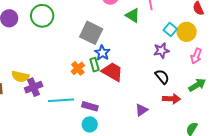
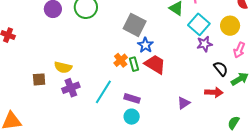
cyan square: (170, 30) -> (199, 24), moved, size x1.5
green rectangle: (95, 65) -> (134, 64), moved
black semicircle: (162, 77) -> (221, 69), moved
purple cross: (34, 87) -> (71, 88), moved
cyan line: (61, 100) -> (103, 92), turned -55

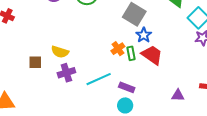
cyan line: (103, 92) -> (99, 79), turned 30
purple triangle: (184, 103) -> (178, 95), turned 32

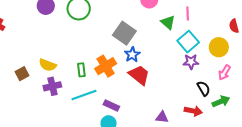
orange cross: (118, 49) -> (106, 66), size x1.5
green rectangle: (131, 53) -> (81, 70), moved
brown square: (35, 62) -> (22, 74), turned -32

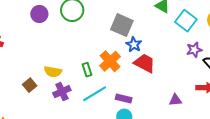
purple star: (191, 62) -> (194, 50), moved

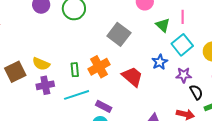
blue star: (134, 45) -> (160, 62), moved
brown square: (30, 85) -> (15, 72), size x1.5

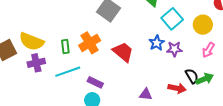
blue star: (160, 62) -> (157, 43), moved
yellow semicircle: (41, 64) -> (32, 41), size x1.4
black semicircle: (196, 92) -> (192, 76), moved

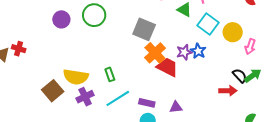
yellow circle: (203, 25) -> (233, 32), moved
orange cross: (90, 43) -> (155, 53), moved
purple star: (174, 49) -> (184, 52), moved
purple triangle: (146, 94) -> (176, 107), moved

